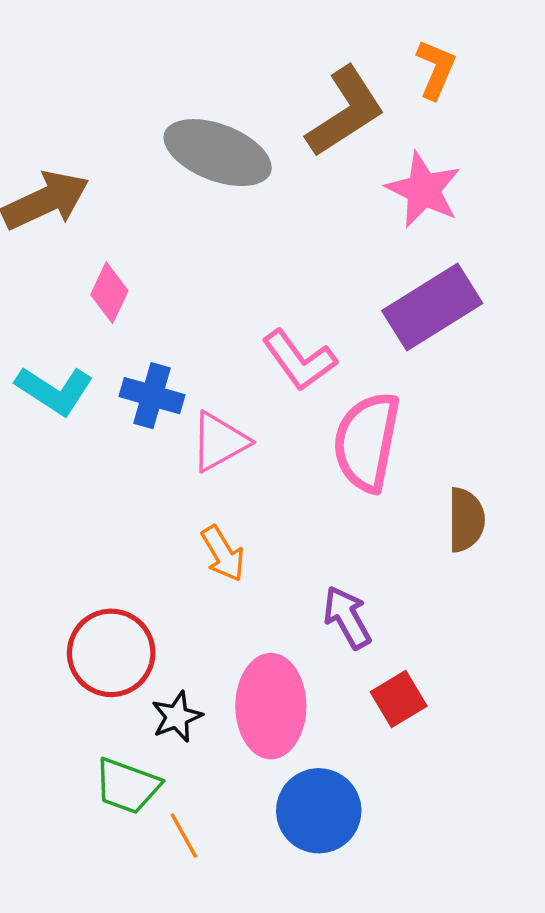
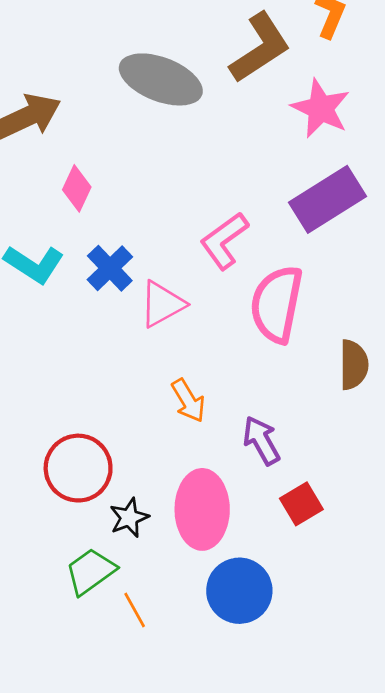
pink L-shape: (299, 360) -> (224, 241), turned 90
blue cross: (152, 396) -> (110, 268), turned 30
orange arrow: (223, 554) -> (188, 401), moved
green trapezoid: (127, 786) -> (91, 571), turned 124

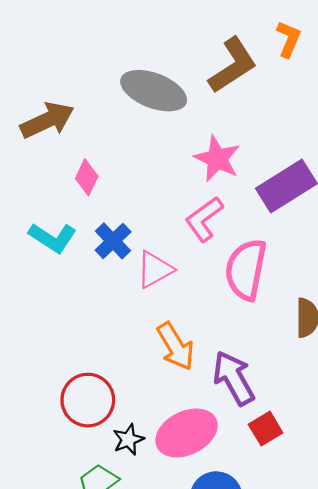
pink star: (321, 108) -> (217, 159), moved
orange arrow: (188, 401) -> (176, 346), size x1.4
purple arrow: (261, 441) -> (234, 378), size x1.4
pink ellipse: (202, 509) -> (187, 433), turned 64

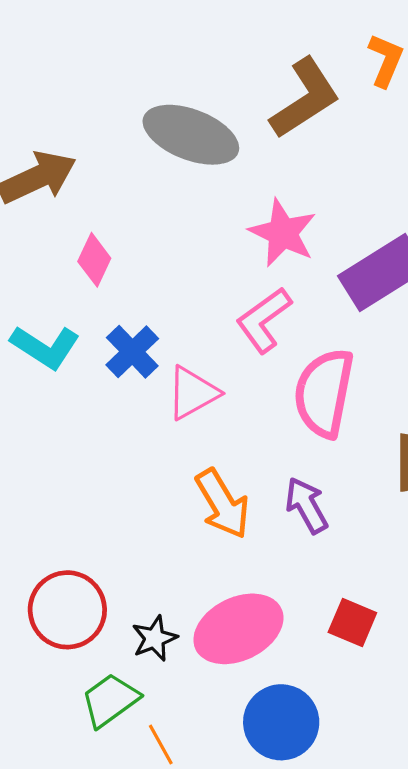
purple arrow: (234, 378) -> (307, 505), moved, size x0.7
red circle: (88, 400) -> (67, 610), moved
red square: (266, 429) -> (352, 623), turned -36

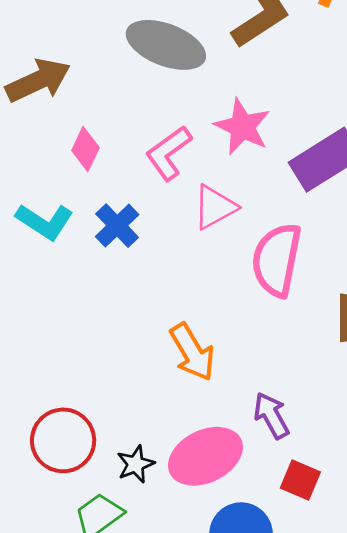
pink L-shape: (264, 320) -> (169, 153), moved
pink triangle: (192, 393) -> (215, 207), moved
purple arrow: (307, 505) -> (271, 415), moved
red square: (352, 623) -> (300, 480), moved

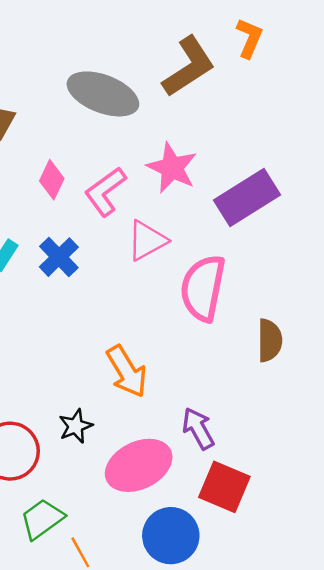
pink diamond: (85, 149) -> (52, 180), moved
black star: (136, 464) -> (76, 426), moved
red square: (300, 480) -> (224, 487), size x1.4

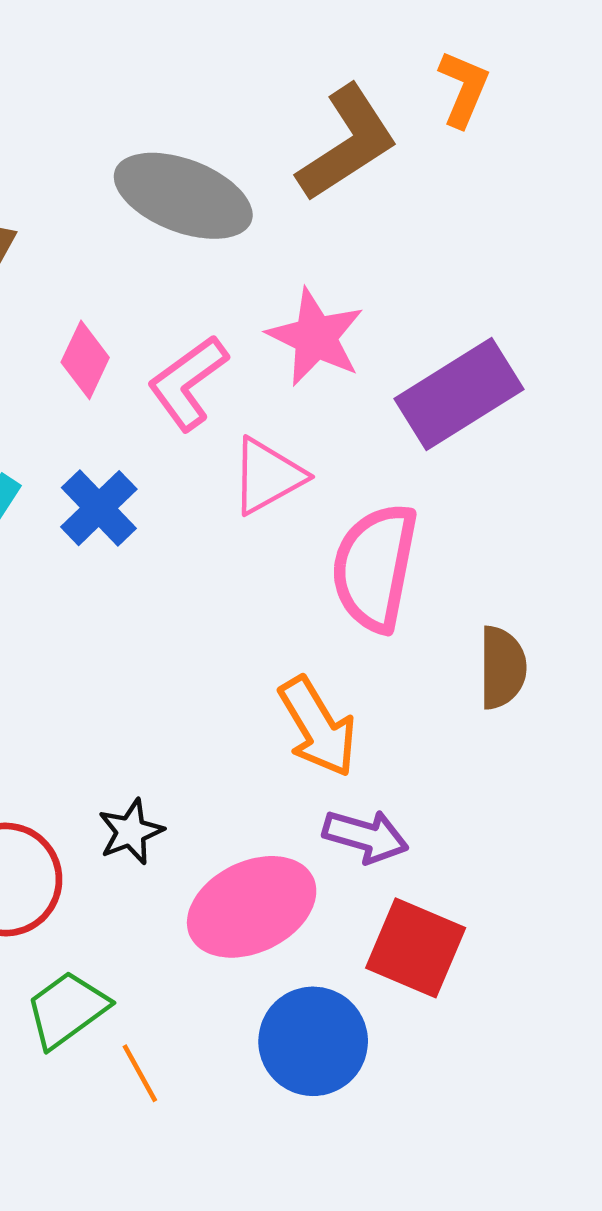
orange arrow: (127, 371) -> (318, 727), moved
purple arrow: (198, 428) -> (366, 836), turned 135

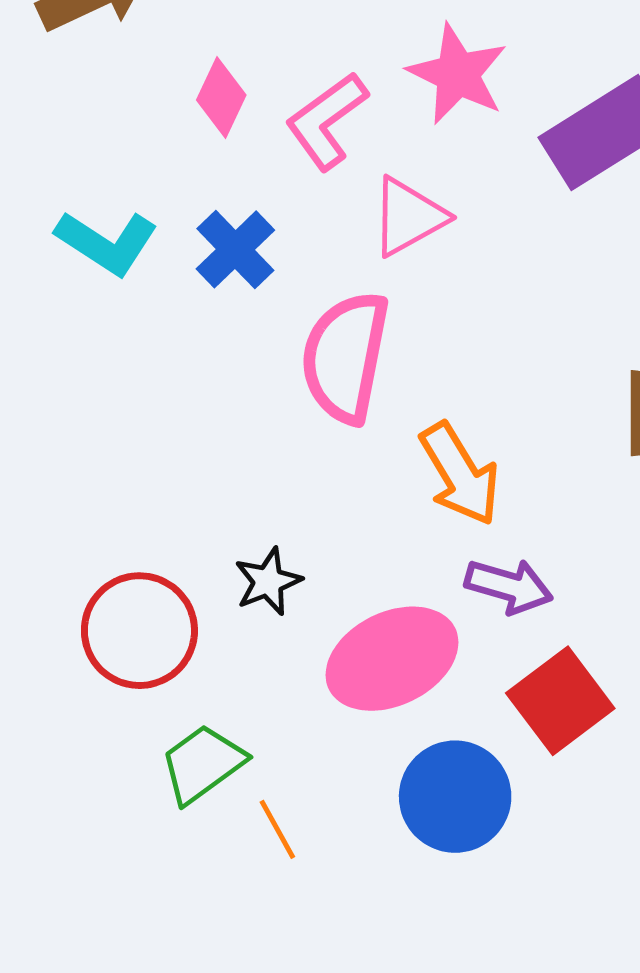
pink semicircle: (375, 567) -> (345, 357), moved
red square: (416, 948) -> (560, 701), turned 30

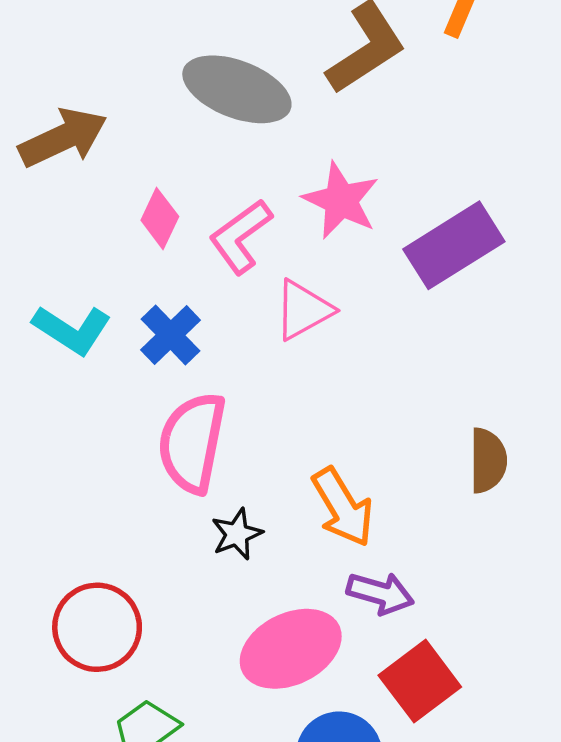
pink semicircle: (345, 357) -> (192, 443), moved
black star: (268, 582) -> (237, 534), moved

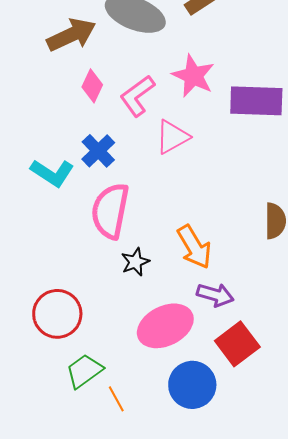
brown arrow: (63, 138) -> (71, 35), moved
purple rectangle: (454, 245) -> (256, 101), turned 34
cyan L-shape: (72, 330) -> (52, 173), moved

